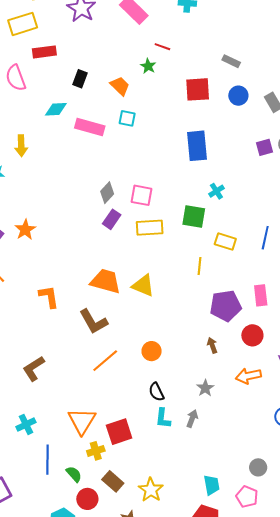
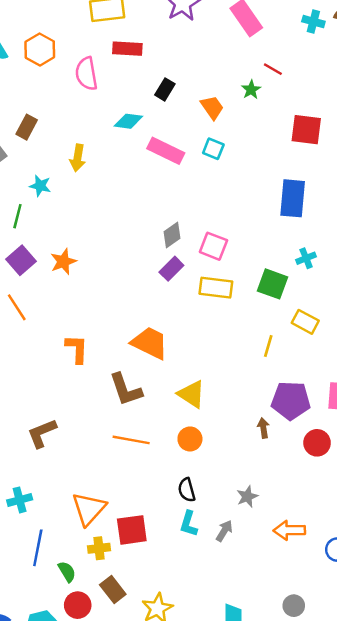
yellow triangle: (143, 286) -> (191, 394), moved
brown arrow: (212, 345) -> (263, 428), moved
orange line: (105, 361) -> (131, 440), turned 40
orange arrow: (248, 376) -> (289, 530), moved

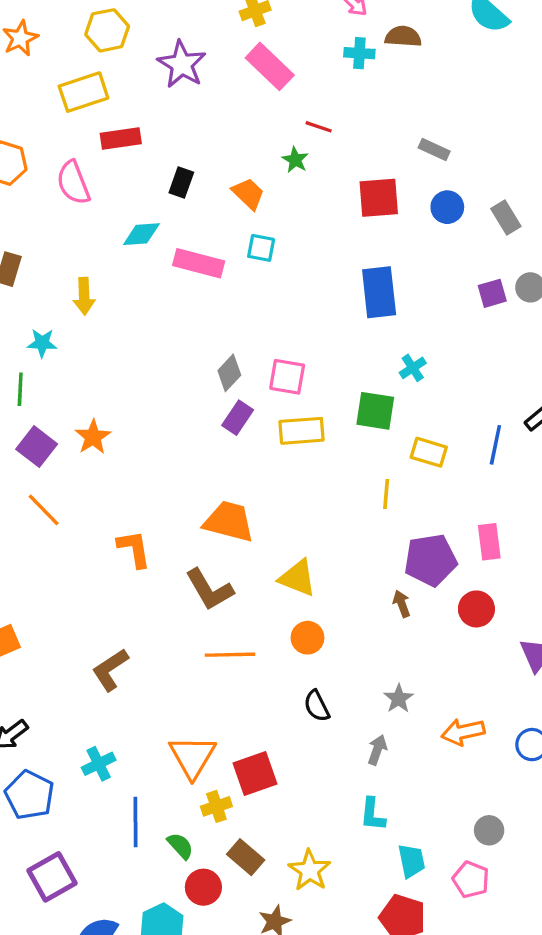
cyan L-shape: (189, 524) -> (373, 814), moved

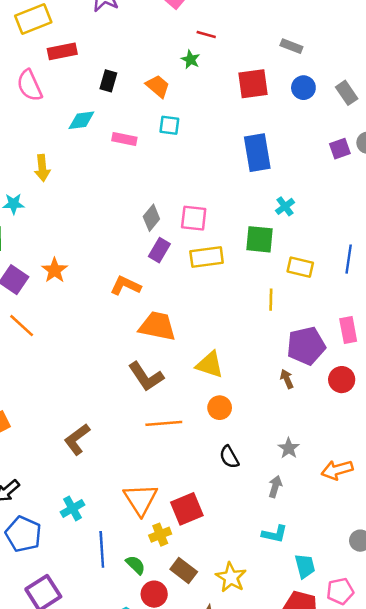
pink rectangle: (199, 263) -> (124, 139), size x0.7
orange L-shape: (134, 549) -> (126, 286), moved, turned -52
cyan L-shape: (373, 814) -> (275, 534), turned -80
pink pentagon: (471, 880) -> (340, 591), moved, turned -30

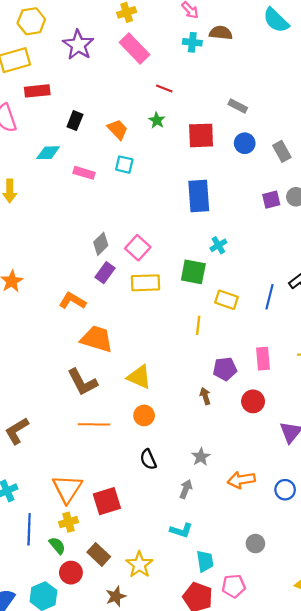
green star: (191, 59) -> (157, 120), moved
pink square: (194, 218) -> (138, 248), turned 30
purple pentagon: (306, 346) -> (225, 369), size x0.7
yellow cross: (160, 535) -> (68, 522), moved

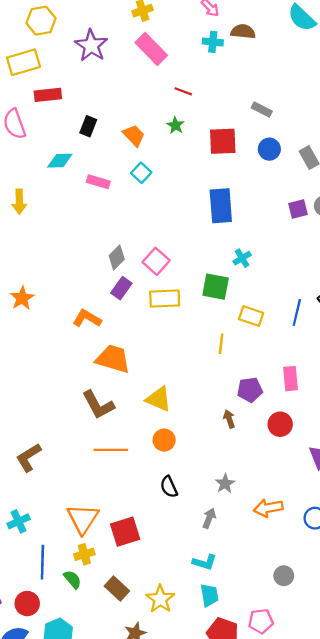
cyan square: (124, 165) -> (141, 173), turned 30
cyan trapezoid: (205, 561) -> (209, 595), moved
red circle: (71, 573) -> (27, 604), moved

